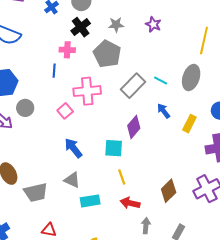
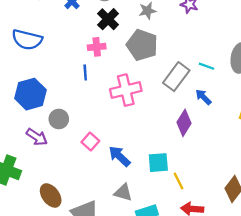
pink square: (65, 111) -> (90, 142), moved
blue arrow: (164, 111) -> (203, 97), moved
cyan square: (114, 148) -> (158, 163), moved

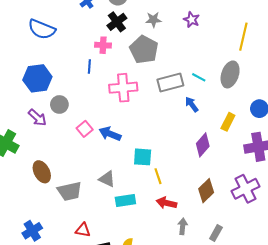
gray rectangle: (176, 77) -> (170, 82), turned 30
purple diamond: (184, 123) -> (203, 145), moved
blue arrow: (119, 156) -> (110, 134), moved, turned -30

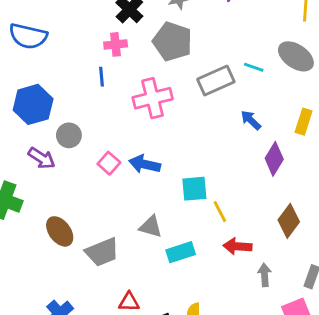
gray ellipse: (230, 74) -> (296, 56), turned -65
blue arrow: (192, 104) -> (251, 120), moved

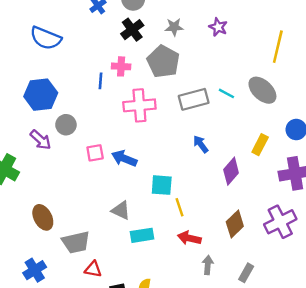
pink cross: (116, 44) -> (121, 66), moved
blue arrow: (251, 120) -> (201, 144), moved
pink square: (109, 163) -> (95, 153), turned 30
brown ellipse: (60, 231) -> (43, 217), moved
gray trapezoid: (102, 252) -> (76, 242), moved

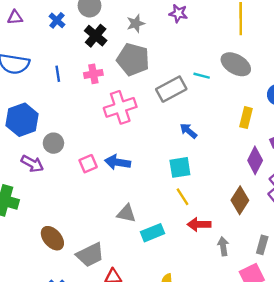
blue line: (100, 81) -> (58, 74), moved
purple diamond: (231, 171) -> (255, 160), moved
cyan square: (162, 185) -> (180, 167), moved

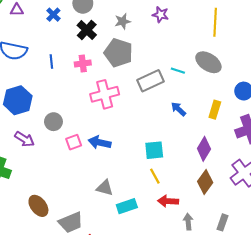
blue arrow: (188, 131) -> (178, 109), moved
gray circle: (53, 143) -> (53, 122), moved
purple diamond: (255, 160) -> (204, 149), moved

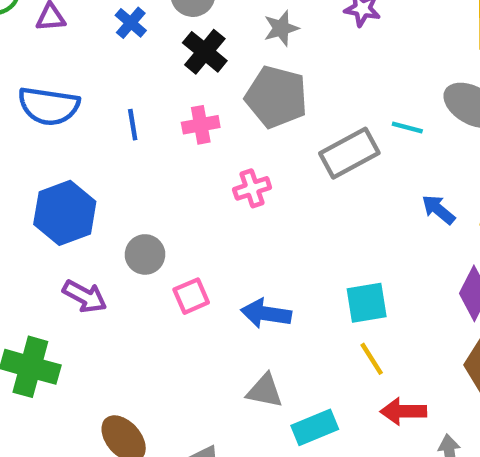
pink cross: (105, 94) -> (252, 188), size x0.6
blue arrow: (178, 109) -> (438, 210), moved
blue arrow: (100, 142) -> (266, 314), moved

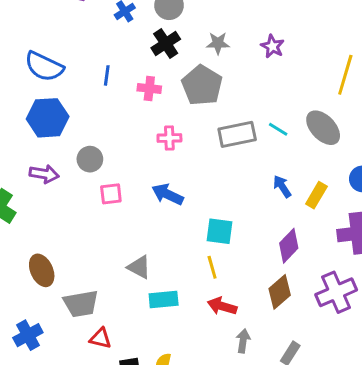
blue semicircle: (49, 106) -> (44, 67), moved
purple arrow: (85, 296) -> (44, 174), turned -36
blue arrow: (266, 314) -> (168, 194), moved

